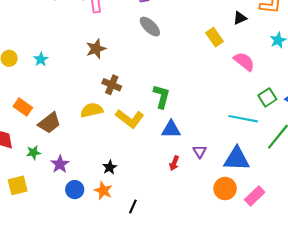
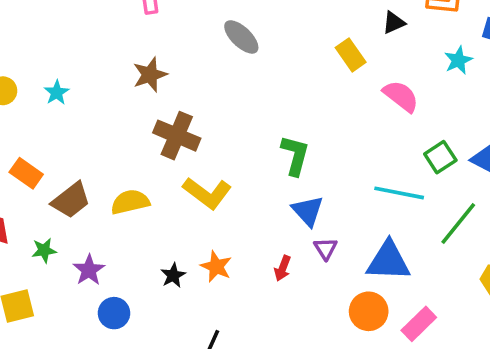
brown cross: (112, 85) -> (177, 136), size x1.4
green L-shape: (162, 96) -> (295, 155), moved
yellow semicircle: (92, 110) -> (130, 202), moved
blue triangle: (171, 129) -> (308, 211), moved, turned 48
orange star: (103, 191) -> (216, 266), moved

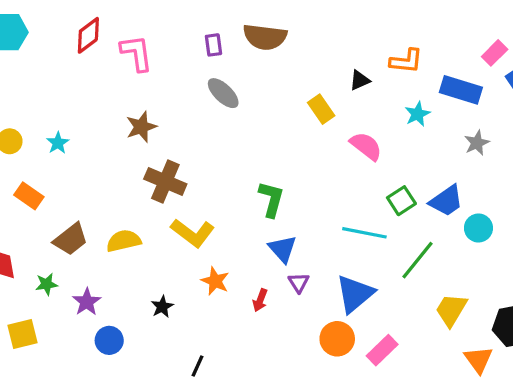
orange rectangle: (26, 173) -> (29, 196), moved
blue triangle: (388, 261) -> (355, 294), turned -42
orange star: (216, 266) -> (215, 281), moved

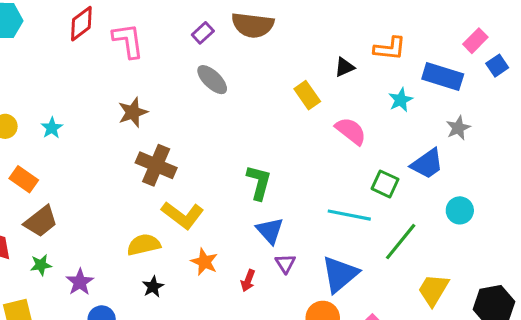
purple rectangle: (214, 45) -> (203, 33), turned 55
green square: (401, 201) -> (385, 184), turned -32
blue trapezoid: (446, 201) -> (427, 164), moved
brown trapezoid: (71, 239) -> (41, 221), moved
yellow semicircle: (124, 241) -> (144, 245), moved

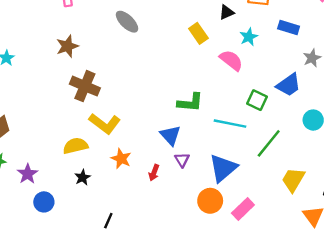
blue rectangle: (443, 76) -> (289, 28), moved, size x0.7
cyan star: (401, 100) -> (249, 37), moved
green L-shape: (259, 182) -> (190, 102), moved, turned 80

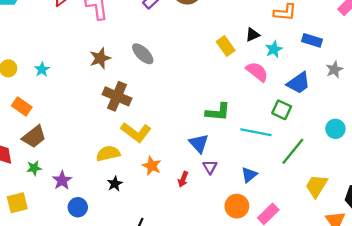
black triangle: (227, 12) -> (253, 35), moved
gray ellipse: (127, 22) -> (143, 54), moved
blue trapezoid: (289, 85) -> (298, 83), moved
blue triangle: (223, 168) -> (249, 175), size x0.6

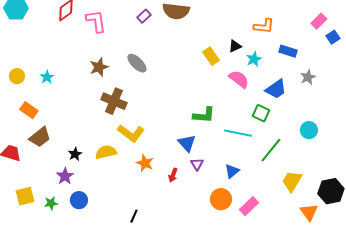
green star: (34, 168) -> (51, 203), moved
black star: (115, 184) -> (75, 154), moved

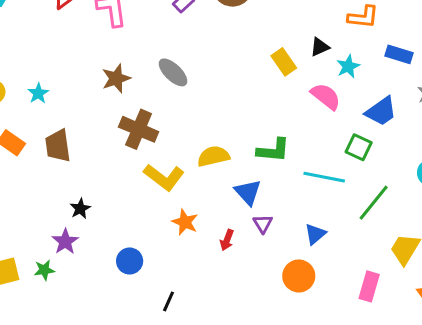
brown trapezoid: (40, 137) -> (58, 146), moved, turned 120
yellow semicircle: (106, 152) -> (213, 156), moved
blue circle: (79, 200) -> (130, 261), moved
green star: (51, 203) -> (44, 270), moved
pink rectangle: (249, 206) -> (369, 286), moved, turned -30

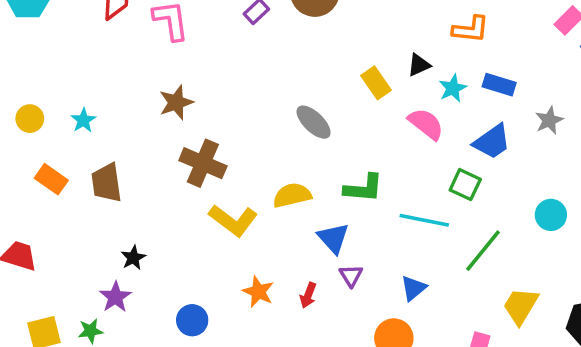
blue rectangle: (399, 54) -> (499, 85), moved
gray ellipse: (173, 72) -> (314, 122), moved
orange star: (185, 222) -> (258, 292), moved

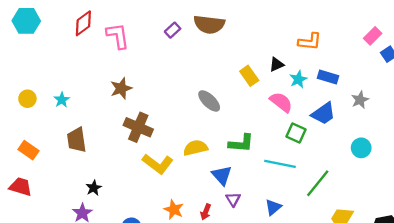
orange rectangle: (51, 179) -> (29, 150), moved
green square: (465, 185) -> (296, 133), moved
cyan circle: (551, 215) -> (361, 148), moved

